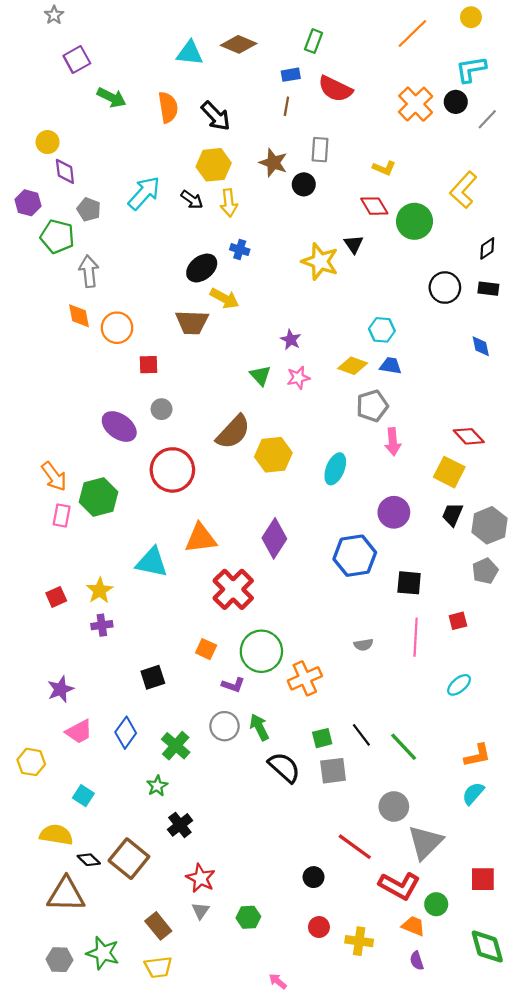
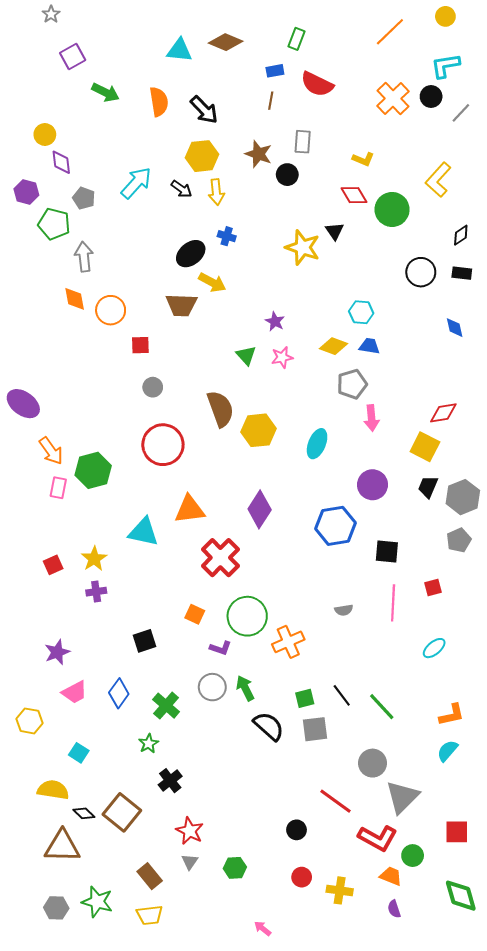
purple ellipse: (119, 427) -> (23, 404), moved
brown semicircle: (233, 432) -> (220, 409), turned -63
red diamond: (469, 436) -> (443, 413), turned -56

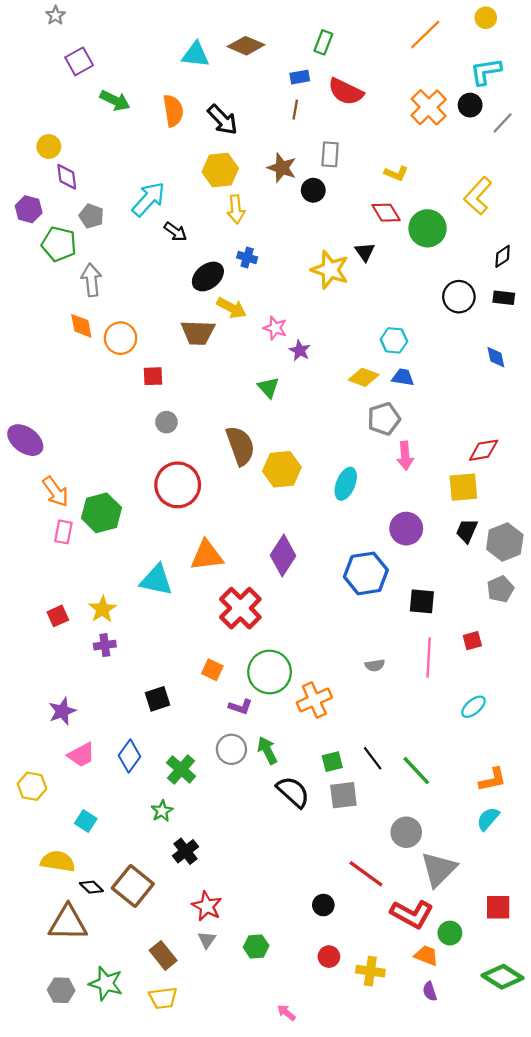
black arrow: (181, 189) -> (175, 232), moved
pink star: (282, 357) -> (275, 328), moved, turned 30
yellow square: (425, 447) -> (463, 487), turned -32
green diamond: (461, 896) -> (503, 977), turned -42

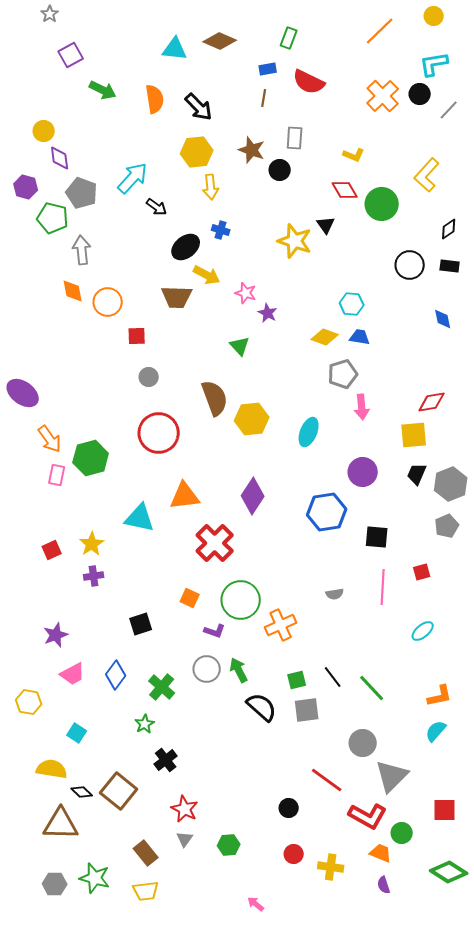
gray pentagon: (91, 216) -> (82, 193), size x1.4

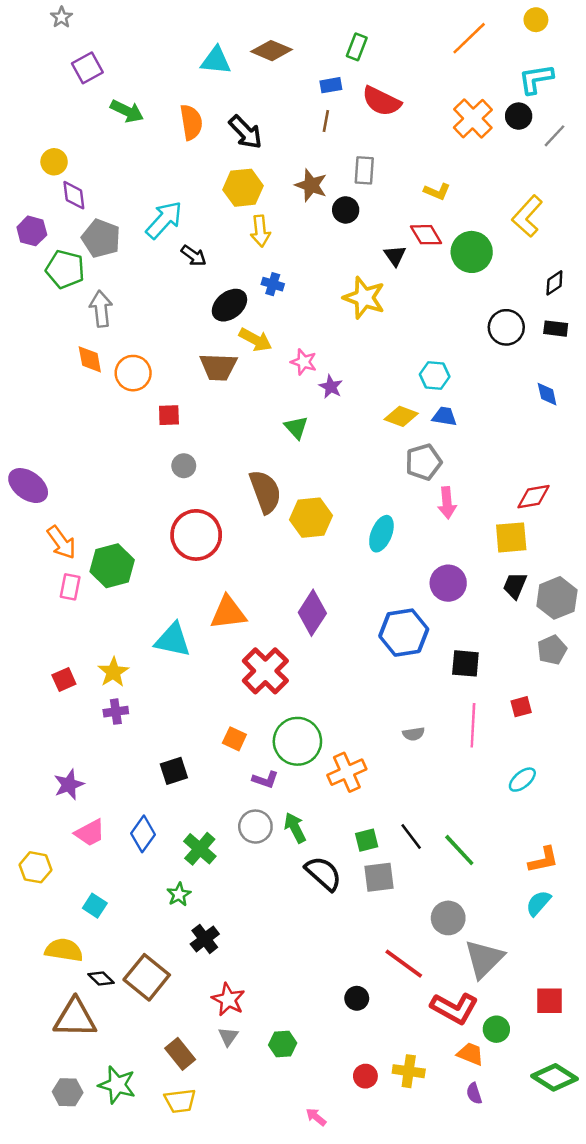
black triangle: (326, 225) -> (395, 256), moved
red circle: (294, 854) -> (365, 1076), moved

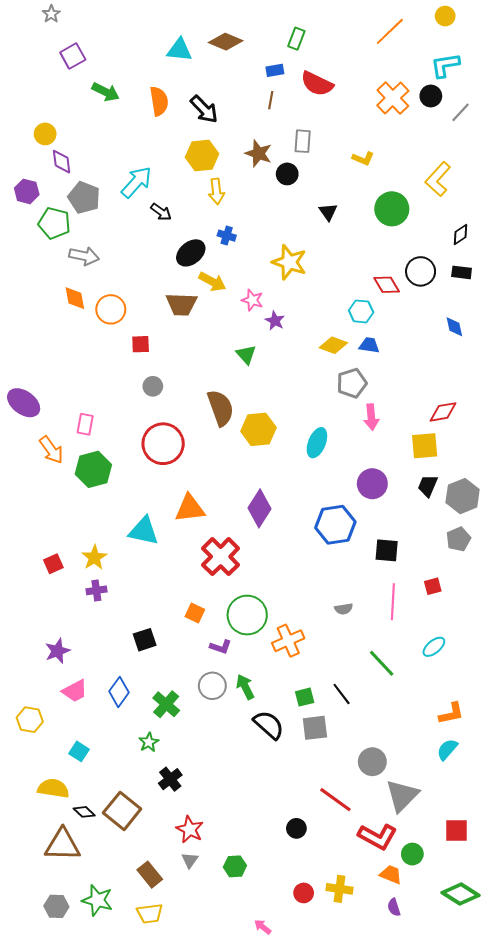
red diamond: (426, 235) -> (387, 285), moved
yellow star: (364, 298) -> (289, 262), moved
gray arrow: (101, 309) -> (84, 256), turned 108
pink rectangle: (70, 587) -> (85, 424), moved
green line: (459, 850) -> (382, 663), moved

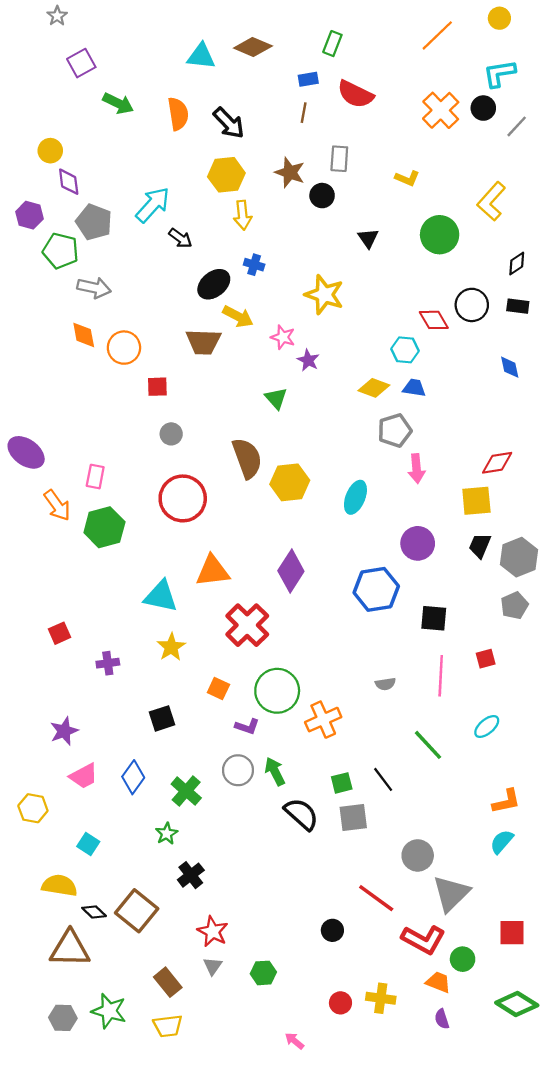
yellow star: (94, 558) -> (171, 647), moved

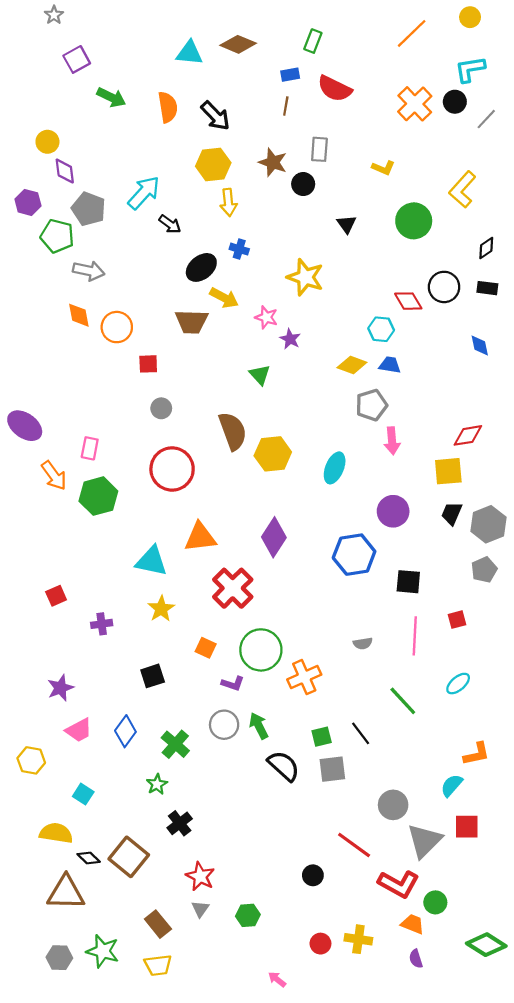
cyan semicircle: (502, 842) -> (452, 785), moved
red square: (512, 933) -> (467, 827), moved

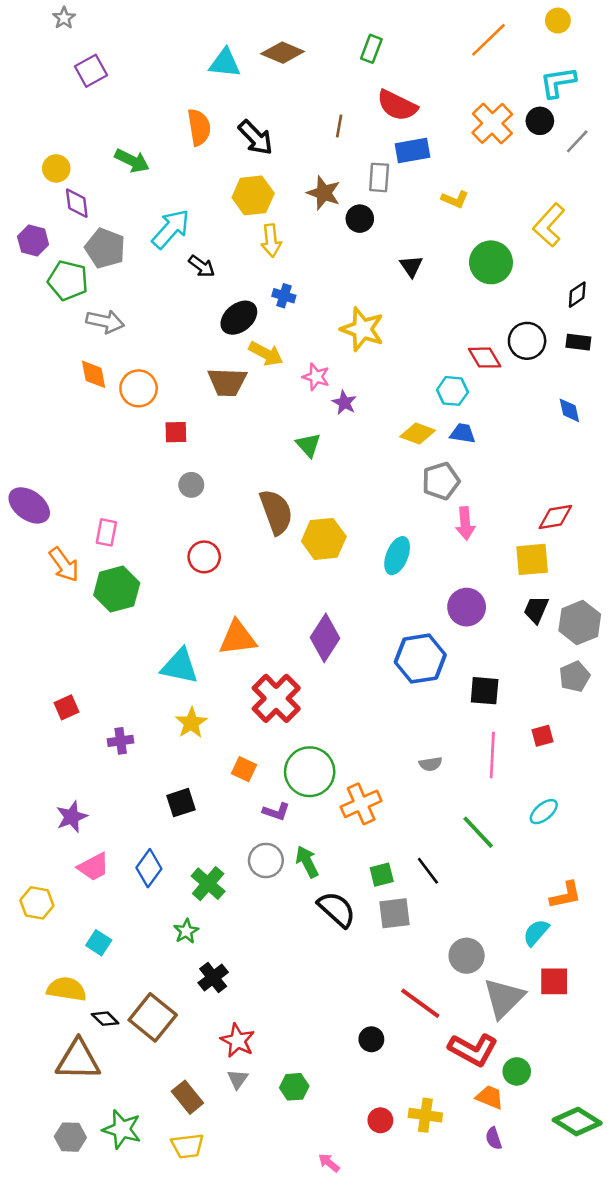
blue rectangle: (290, 75) -> (413, 150), moved, size x1.5
green arrow: (111, 97) -> (132, 161), moved
red circle: (172, 469) -> (204, 557), size x0.6

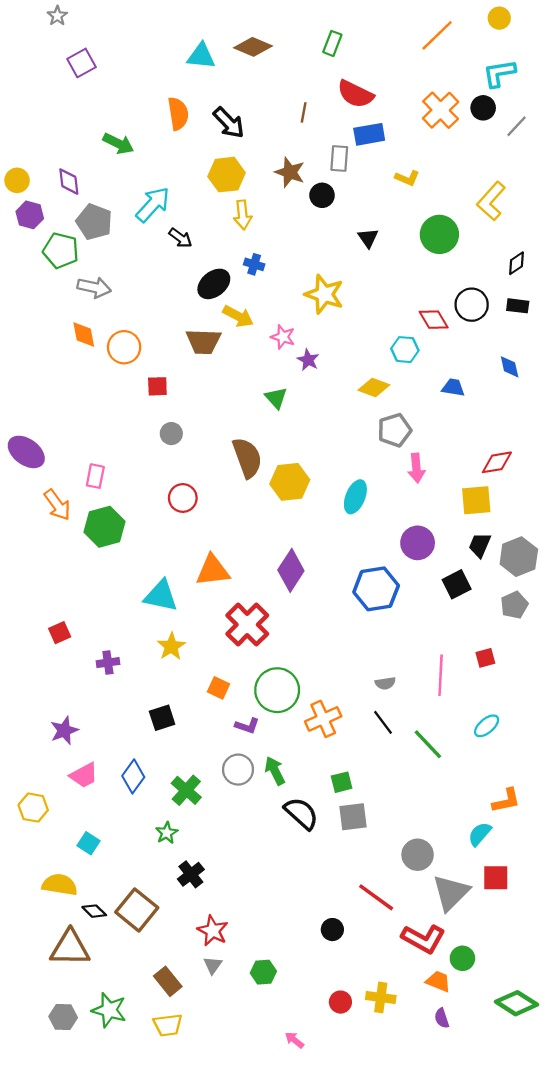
yellow circle: (56, 168) -> (17, 180), moved
blue trapezoid: (463, 433) -> (453, 387), moved
black square: (485, 691) -> (457, 584), moved, turned -32
black line: (428, 871) -> (383, 722), moved

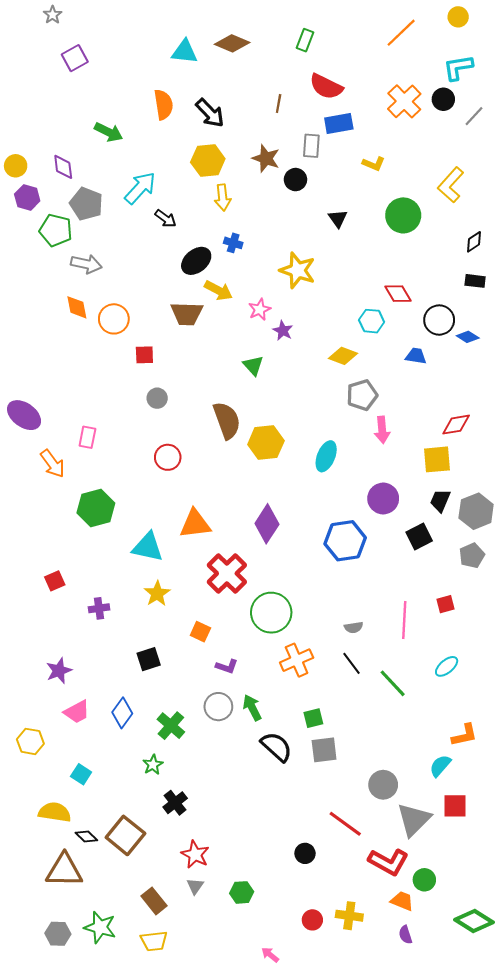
black circle: (472, 305) -> (439, 320), moved
pink star: (283, 337) -> (260, 309), turned 30
blue diamond: (510, 367) -> (468, 337), turned -45
green hexagon: (105, 527) -> (96, 508), moved
green circle: (277, 690) -> (271, 613), moved

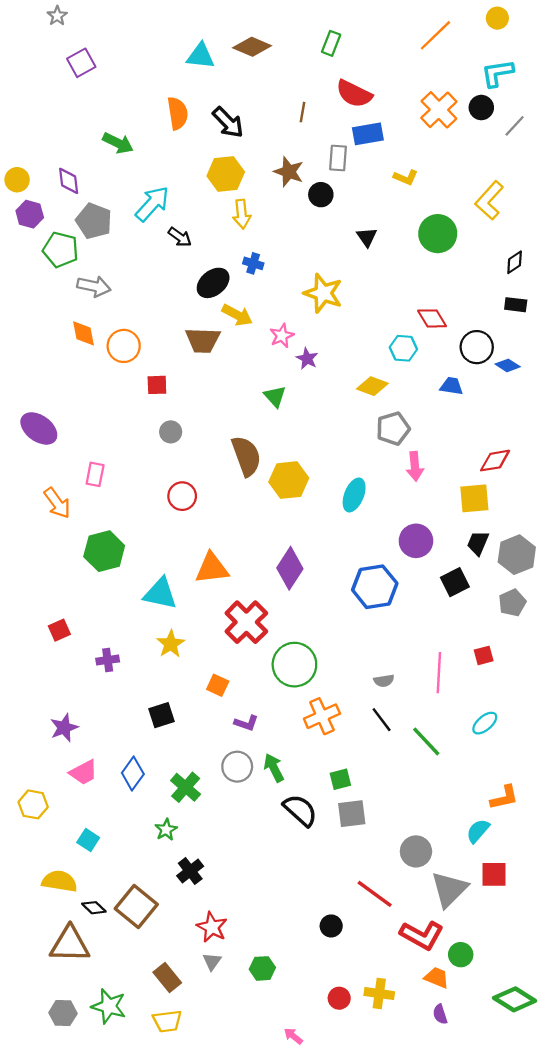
purple ellipse: (24, 415) -> (39, 428), moved

